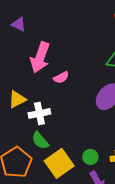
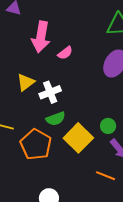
green semicircle: (40, 141) -> (56, 119), turned -60

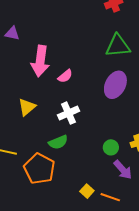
white cross: (50, 92) -> (68, 113), moved
yellow square: (78, 138) -> (87, 191), moved, size x0.5

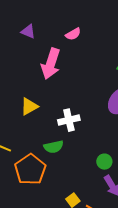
pink semicircle: (65, 76) -> (73, 34), moved

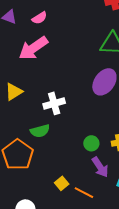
pink semicircle: (73, 34) -> (39, 18), moved
pink arrow: (51, 64) -> (33, 48), turned 40

